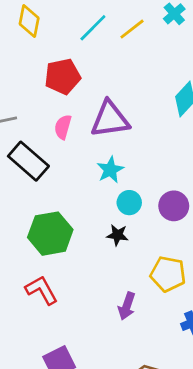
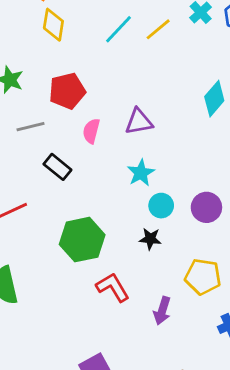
red pentagon: (63, 76) -> (67, 91), moved
purple triangle: (110, 119) -> (139, 122), size x0.7
black rectangle: (28, 161) -> (57, 167), size x0.7
red L-shape: (42, 290) -> (113, 287), moved

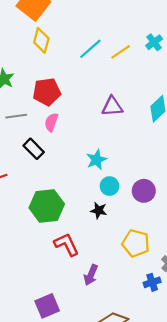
purple triangle: (139, 122) -> (112, 106), moved
pink semicircle: (91, 131) -> (51, 122), moved
purple arrow: (162, 311) -> (91, 275), moved

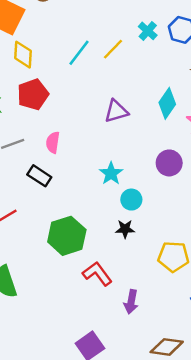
red pentagon: (47, 92) -> (33, 94), moved
purple circle: (144, 191) -> (169, 163), moved

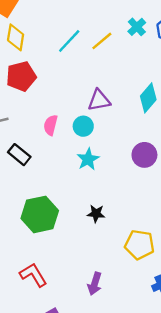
pink semicircle: (53, 142) -> (51, 125), moved
cyan circle: (131, 200) -> (83, 126), moved
red L-shape: (97, 274) -> (33, 275), moved

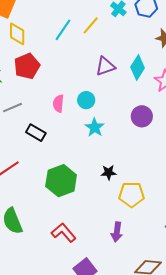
purple triangle: (99, 100) -> (105, 66), moved
yellow pentagon: (139, 245) -> (132, 195), moved

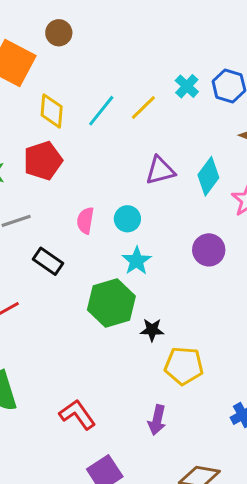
yellow diamond: (17, 34) -> (52, 111), moved
green hexagon: (61, 181) -> (111, 303), moved

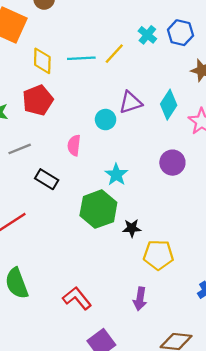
cyan line: (101, 111) -> (81, 58), turned 52
cyan circle: (127, 219) -> (106, 120), moved

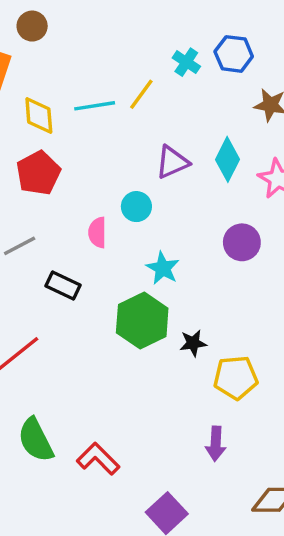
cyan circle: (106, 120) -> (136, 207), moved
red L-shape: (77, 298) -> (98, 459), moved

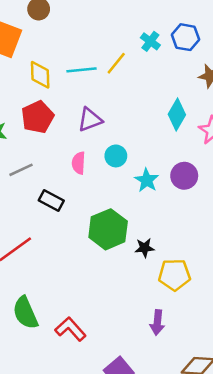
purple triangle: (172, 162) -> (90, 120), moved
cyan circle: (136, 207) -> (116, 156), moved
cyan star: (163, 268) -> (147, 180), moved

